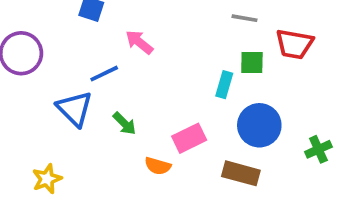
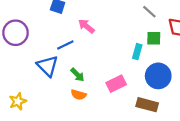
gray line: (245, 18) -> (149, 12), turned 32
orange semicircle: (158, 166) -> (79, 95), moved
yellow star: (47, 179) -> (18, 101), moved

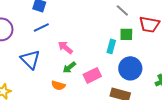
pink arrow: (86, 26) -> (65, 47), moved
blue line: (65, 45) -> (41, 27), moved
green arrow: (77, 75) -> (69, 67), moved, turned 96

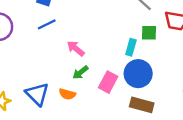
blue triangle: (30, 59) -> (37, 94), moved
blue circle: (130, 68) -> (138, 74), moved
pink rectangle: (92, 75) -> (108, 82), turned -36

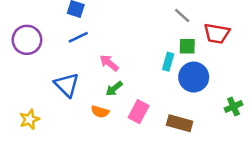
blue circle: (138, 74) -> (194, 77), moved
pink rectangle: (108, 82) -> (139, 112), moved
blue triangle: (37, 94) -> (67, 85), moved

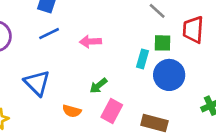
red trapezoid: (217, 33) -> (193, 30), turned 84
pink arrow: (109, 63) -> (90, 42), moved, turned -42
green arrow: (114, 89) -> (98, 86), moved

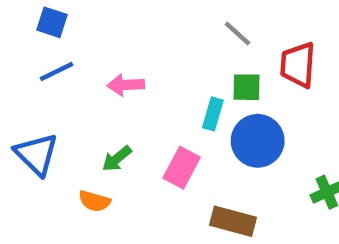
green arrow: (98, 86) -> (117, 159), moved
pink rectangle: (112, 111) -> (182, 168), moved

